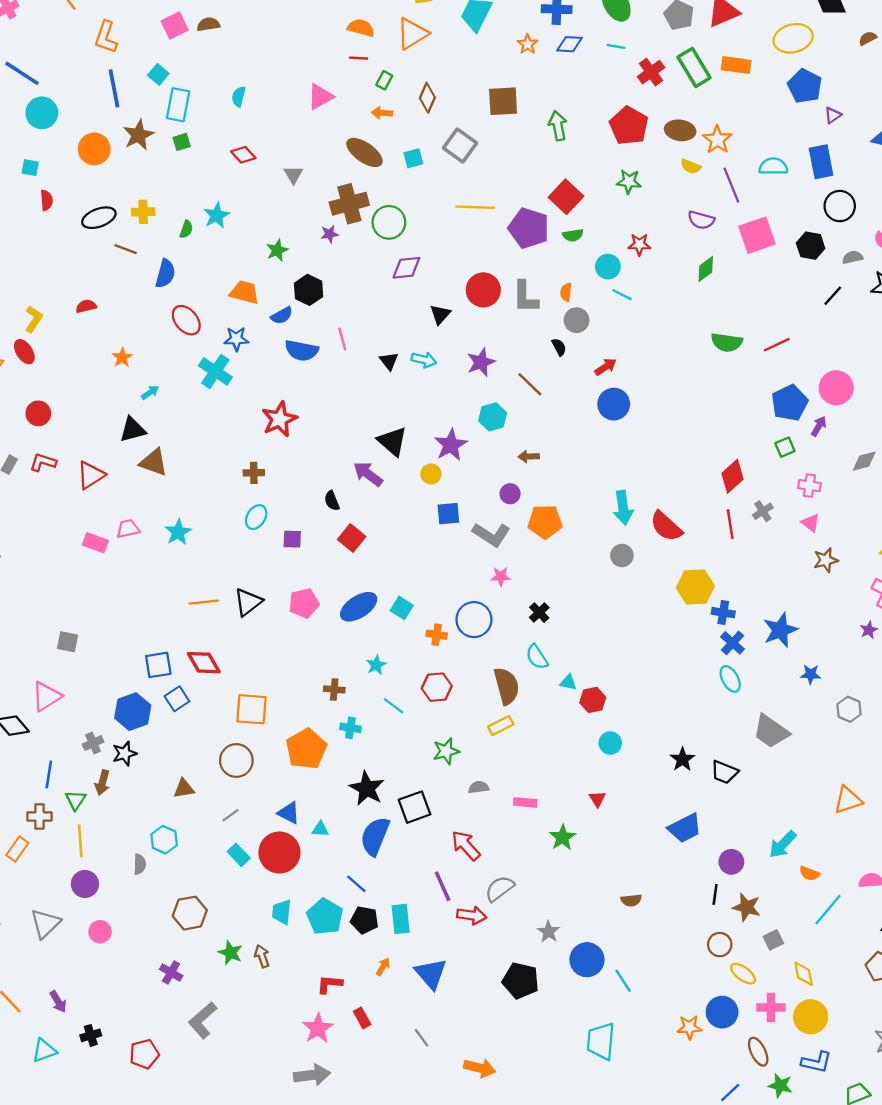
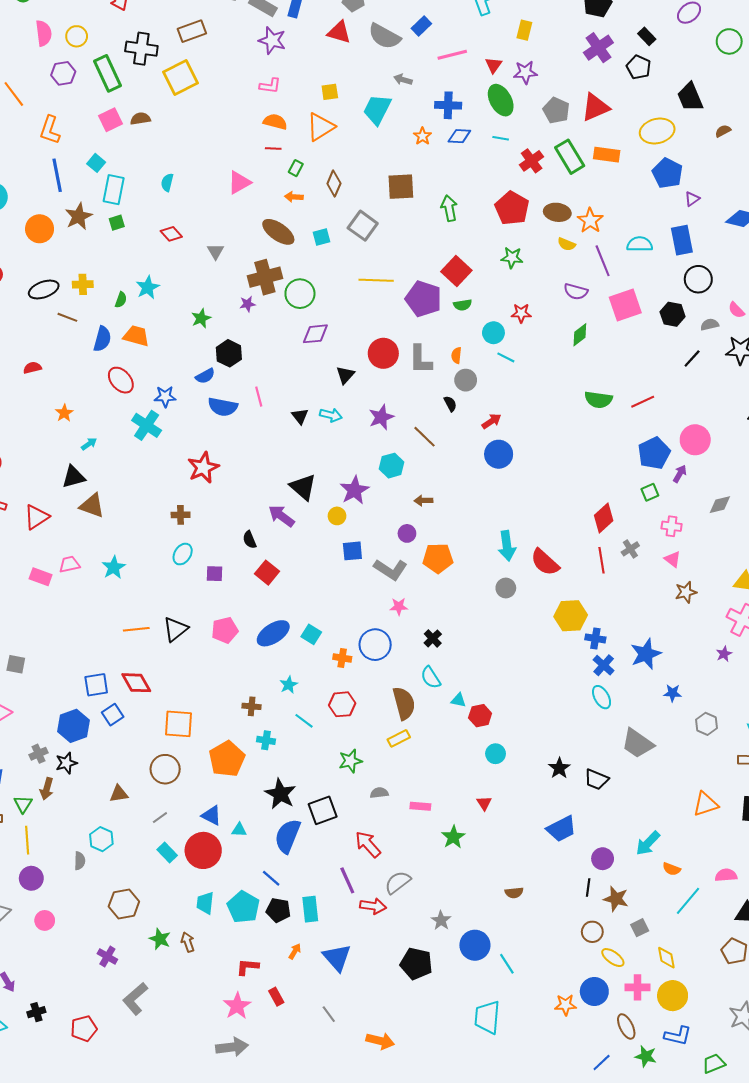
orange trapezoid: (244, 292) -> (136, 336), moved

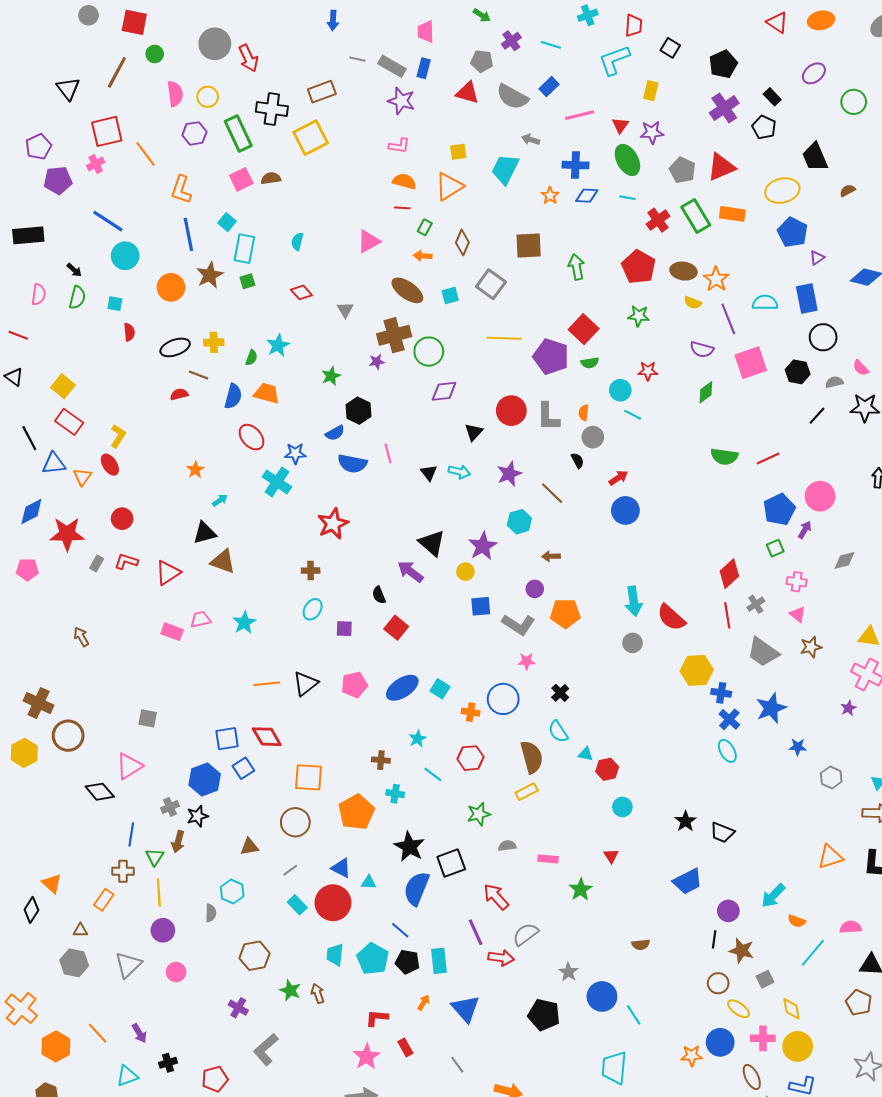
red semicircle: (32, 368) -> (179, 394), moved
gray trapezoid: (638, 743) -> (763, 652), moved

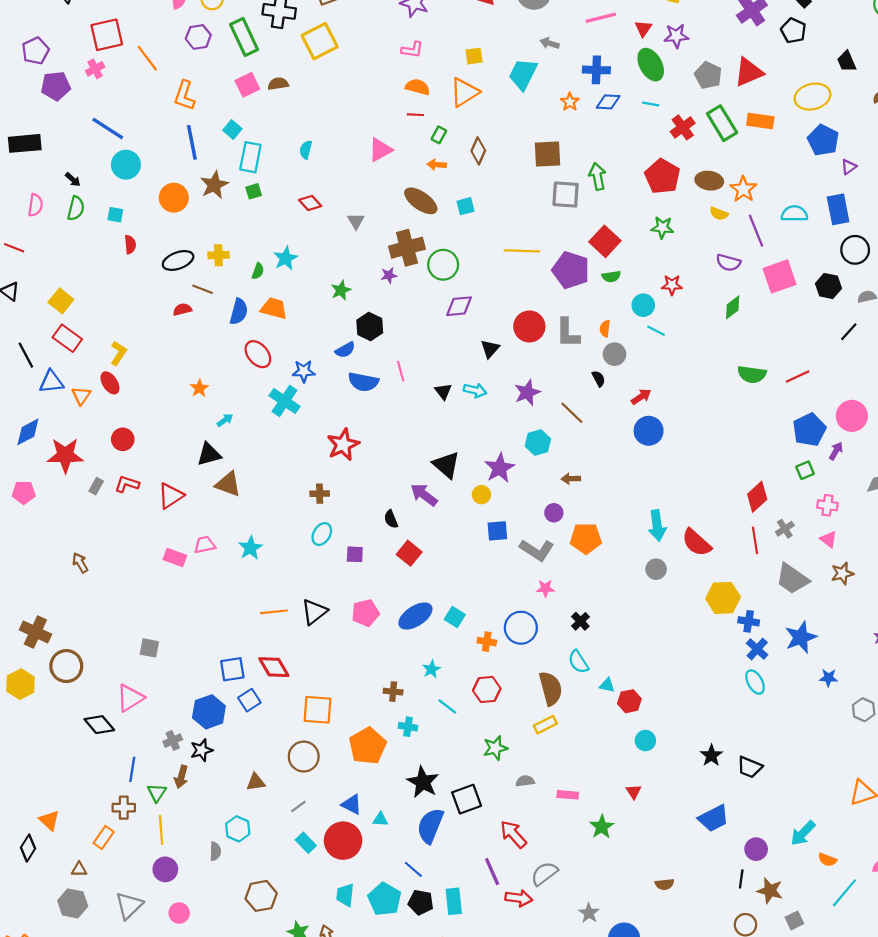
black trapezoid: (815, 157) -> (847, 61), size x0.7
gray square: (491, 284) -> (566, 194), moved, turned -32

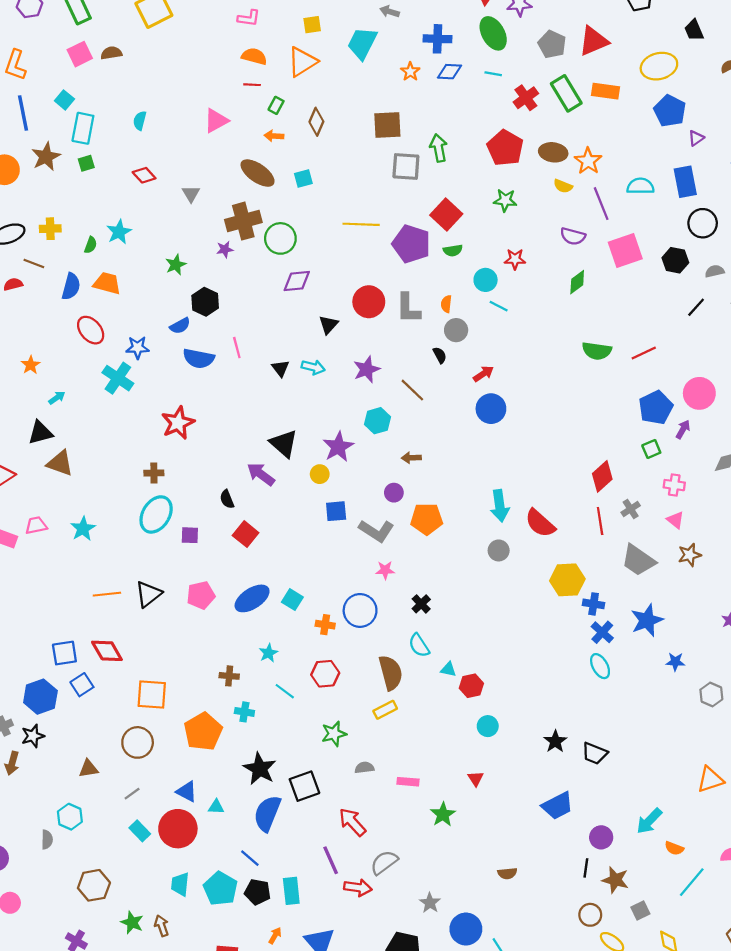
cyan ellipse: (322, 534) -> (156, 514), size x1.6

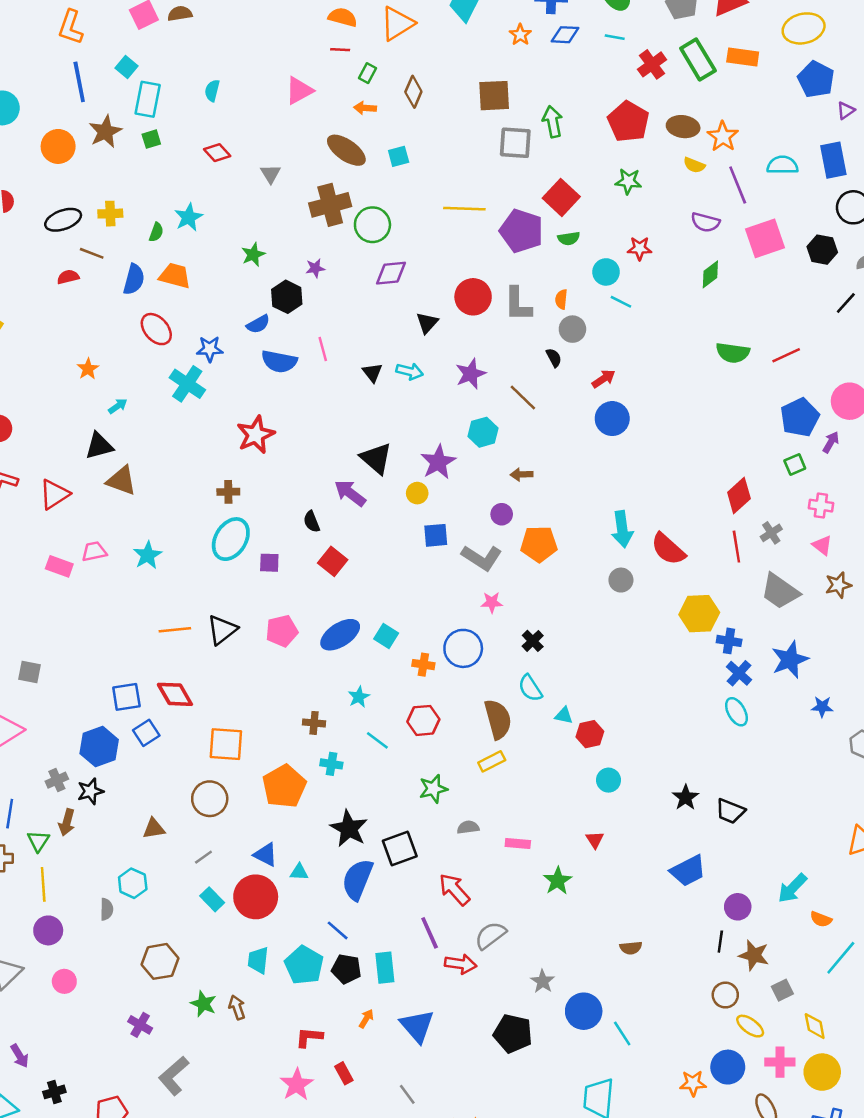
purple star: (225, 249) -> (315, 268), moved

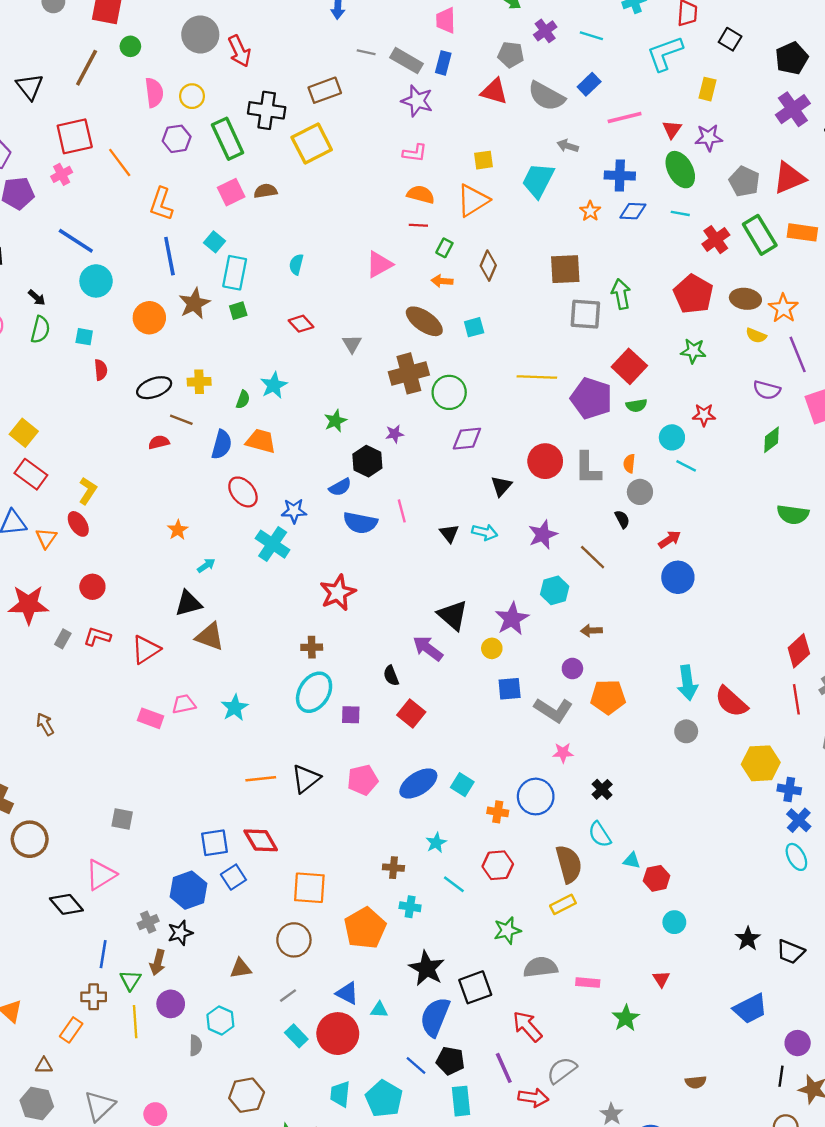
gray semicircle: (468, 827) -> (540, 967), size x1.6
purple circle: (48, 930) -> (171, 1004), moved
black pentagon: (346, 969) -> (450, 1061), moved

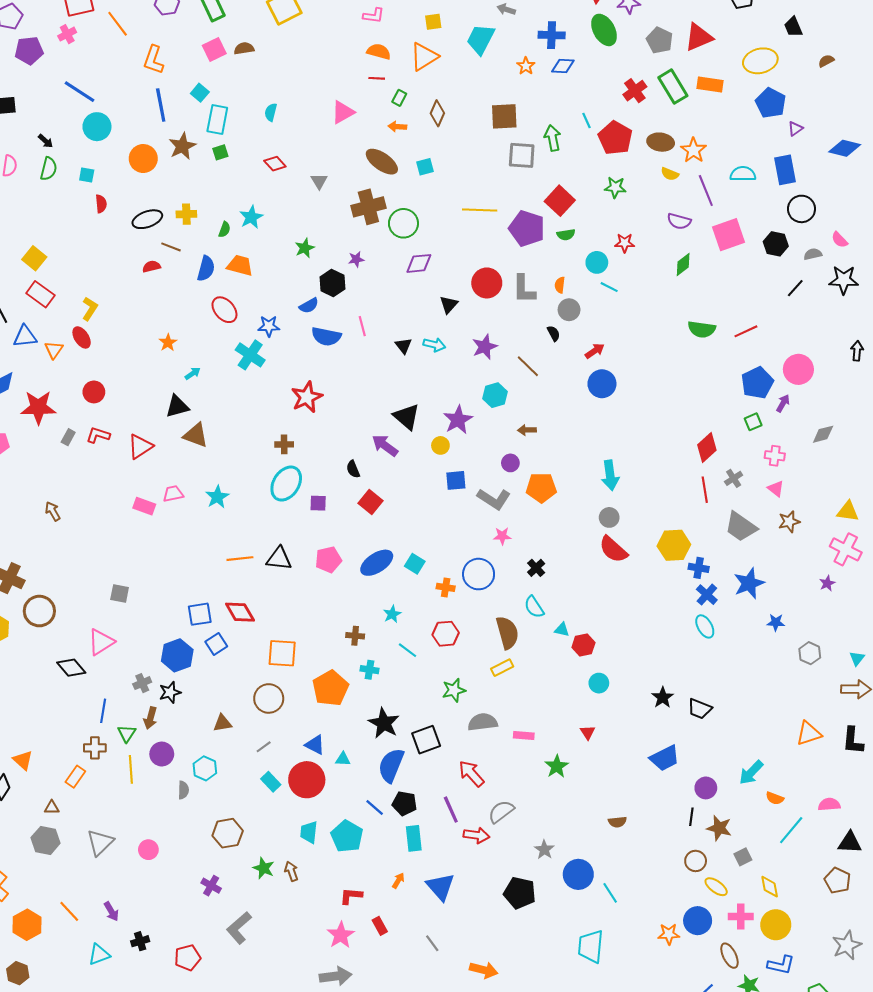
cyan line: (680, 213) -> (587, 120), moved, turned 56
red semicircle: (731, 702) -> (613, 549), moved
black triangle: (306, 779) -> (279, 559), turned 44

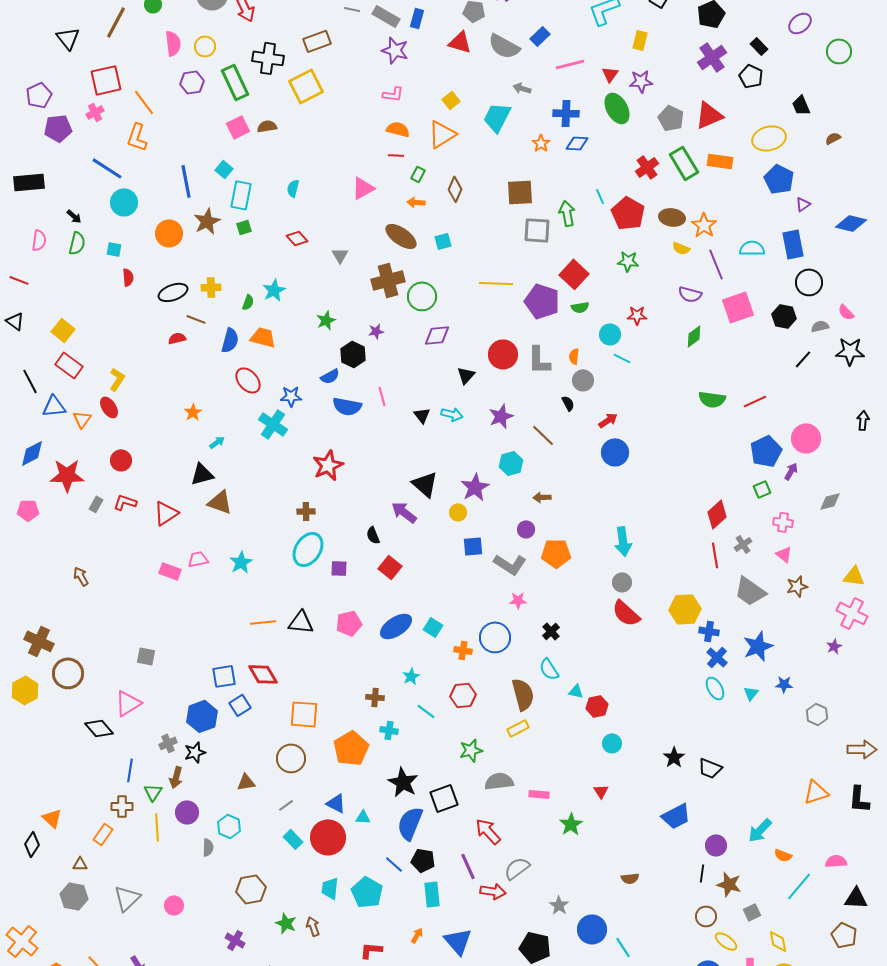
yellow square: (433, 22) -> (451, 100), turned -30
orange L-shape: (154, 60) -> (137, 137), moved
cyan triangle: (857, 658) -> (751, 693), moved

